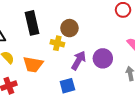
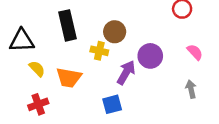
purple circle: (103, 58) -> (150, 56), moved

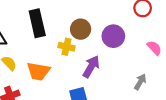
purple circle: (150, 56) -> (113, 36), moved
gray arrow: (191, 89) -> (140, 82), moved, turned 42

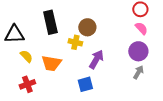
purple circle: (113, 36) -> (138, 51), moved
pink semicircle: (154, 48) -> (141, 28), moved

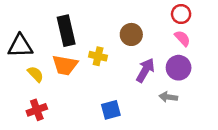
brown circle: (87, 27) -> (131, 34), moved
purple arrow: (96, 59) -> (145, 70), moved
orange trapezoid: (51, 63) -> (65, 65), moved
gray arrow: (138, 72) -> (168, 97), moved, turned -112

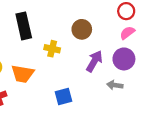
pink semicircle: (182, 38) -> (127, 33), turned -84
orange trapezoid: (65, 65) -> (23, 74), moved

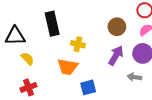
brown circle: (82, 29) -> (117, 27), moved
orange trapezoid: (23, 74) -> (68, 67), moved

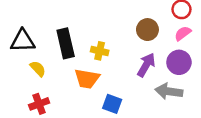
black rectangle: (52, 24) -> (66, 43), moved
gray arrow: (134, 77) -> (169, 91), size x1.5
blue square: (88, 87) -> (112, 104), turned 35

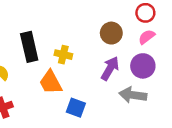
orange trapezoid: (87, 79) -> (51, 82), turned 52

